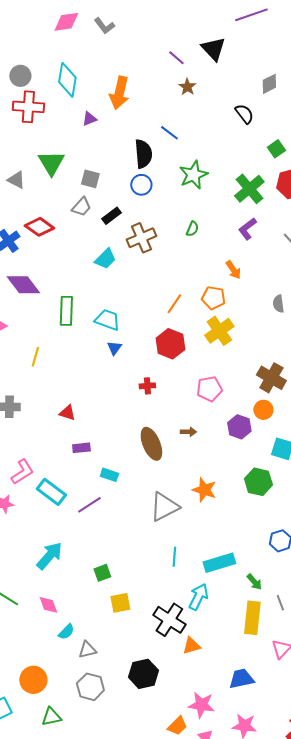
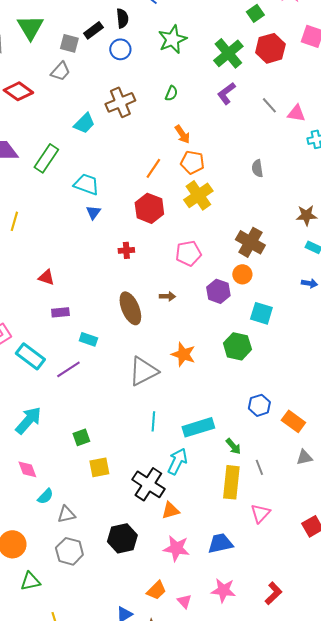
black semicircle: (143, 154) -> (122, 18), size x0.7
black rectangle: (111, 216) -> (93, 30), moved
orange arrow: (233, 270) -> (182, 134), moved
green rectangle: (66, 311) -> (46, 158), moved, turned 32
pink star: (201, 705) -> (176, 548), moved

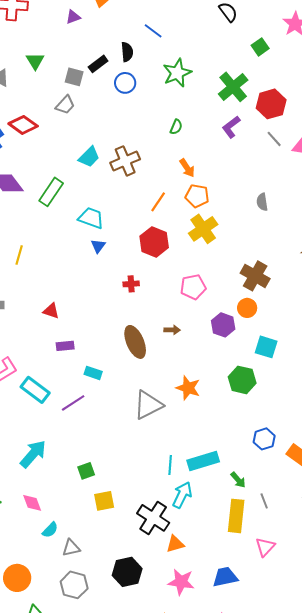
green triangle: (30, 27) -> (35, 61), size x0.7
red hexagon: (270, 48) -> (271, 104), moved
brown cross: (120, 102) -> (125, 161), moved
cyan line: (153, 421) -> (170, 465), moved

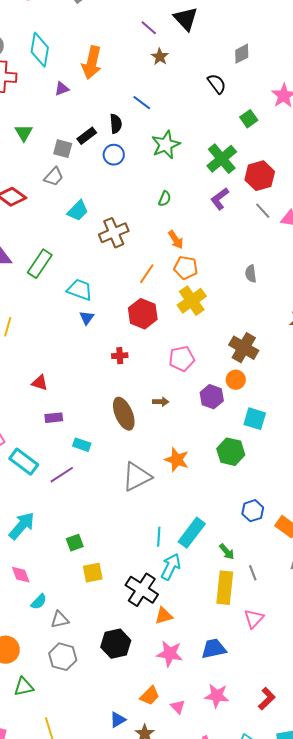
cyan trapezoid: (89, 157) -> (78, 211), moved
cyan rectangle: (203, 461) -> (192, 533), turned -36

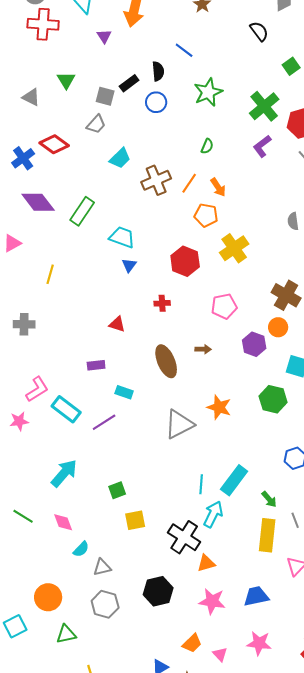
purple triangle: (62, 89) -> (104, 36), turned -42
orange pentagon: (186, 268) -> (206, 215), moved
orange line: (147, 274) -> (189, 183), moved
red triangle: (40, 383) -> (117, 324), moved

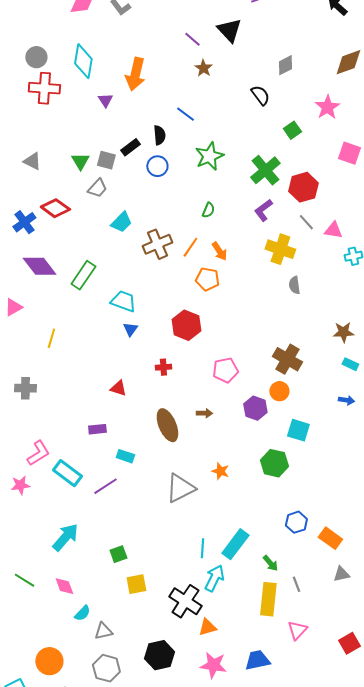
green triangle: (66, 80) -> (80, 161), moved
yellow cross: (234, 248) -> (280, 249), moved, turned -36
orange star: (219, 407) -> (220, 471), size x0.7

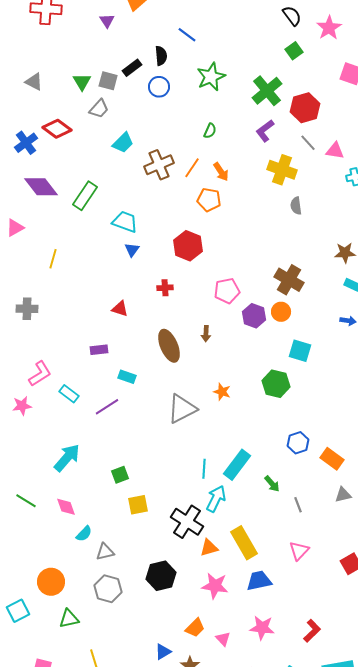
black semicircle: (260, 95) -> (292, 16), moved
purple hexagon: (255, 408) -> (254, 316), moved
brown arrow: (204, 413) -> (206, 334), turned 91
cyan rectangle: (67, 473) -> (69, 394), size x0.7
yellow rectangle: (268, 599) -> (244, 543), moved, turned -36

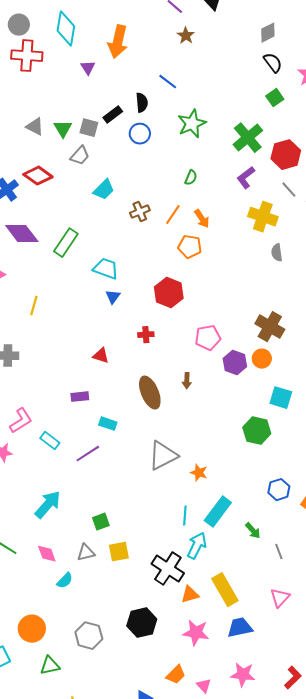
gray triangle: (34, 82) -> (35, 127), moved
brown cross: (159, 165) -> (140, 212), size x0.7
orange star: (222, 392) -> (199, 473), moved
gray triangle: (105, 552) -> (86, 553), moved

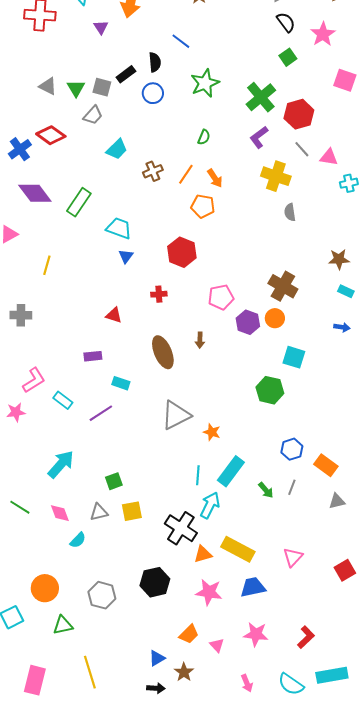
gray line: (279, 552) -> (292, 487), moved, turned 42
yellow rectangle: (225, 590) -> (238, 549), turned -32

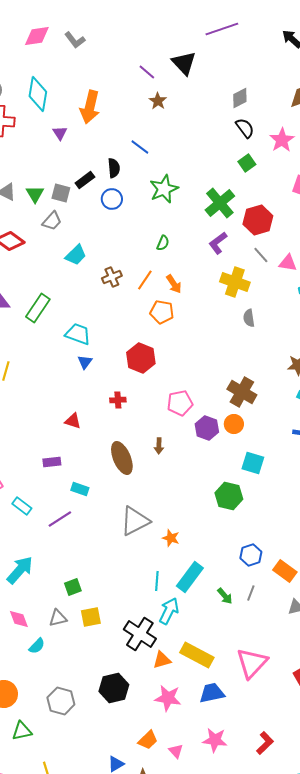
pink triangle: (293, 557) -> (252, 663), size x1.6

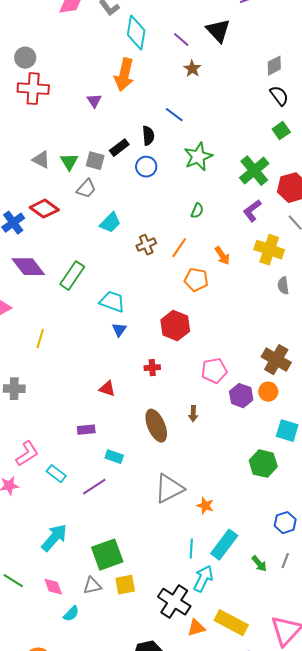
cyan diamond: (38, 94) -> (136, 33), moved
orange arrow: (174, 284) -> (222, 256), moved
green square: (73, 587) -> (107, 555), size x1.8

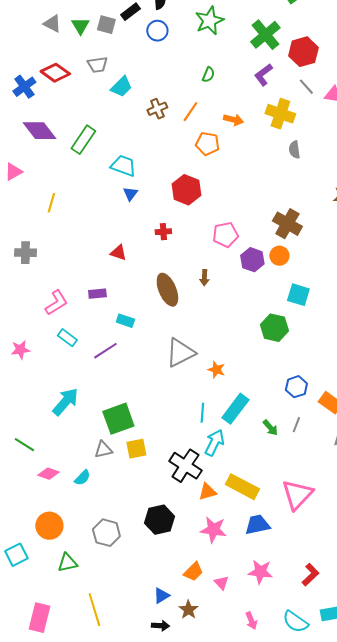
gray trapezoid: (86, 189) -> (97, 65), moved, turned 40
orange arrow: (222, 256) -> (233, 120), turned -42
pink L-shape: (27, 454) -> (56, 303), moved
pink diamond: (53, 587) -> (48, 474), moved, turned -50

